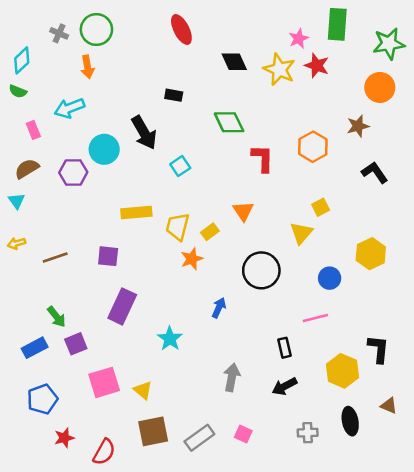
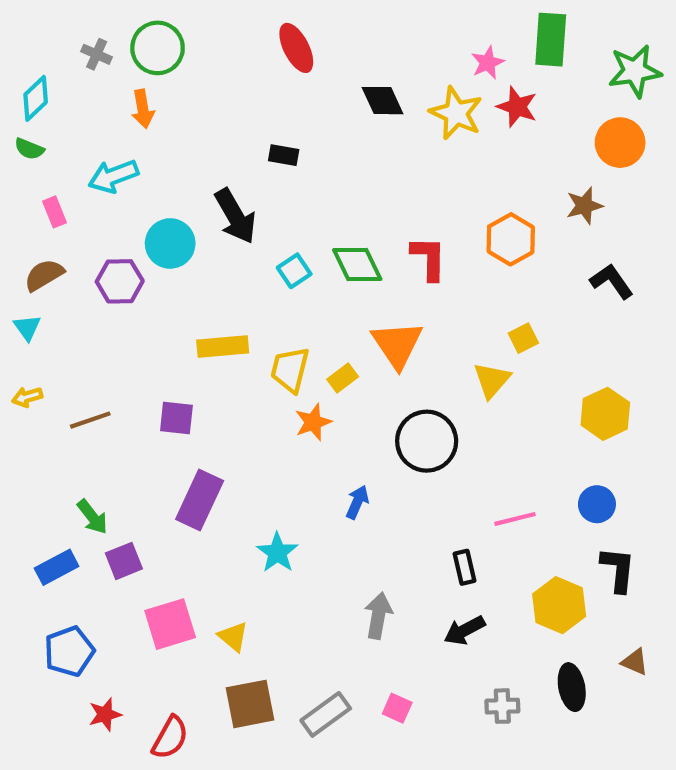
green diamond: (229, 122) -> (357, 265), moved
orange triangle: (243, 211) -> (397, 344), size x1.5
blue circle: (330, 278) -> (597, 504), moved

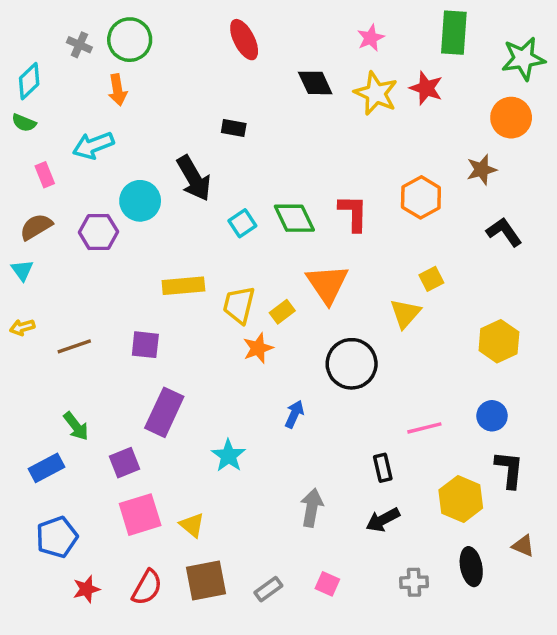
pink star: (488, 63) -> (371, 38), moved
purple square: (124, 561) -> (124, 463), moved
gray rectangle: (326, 714) -> (268, 589), size x0.7
red semicircle: (170, 738) -> (147, 587), moved

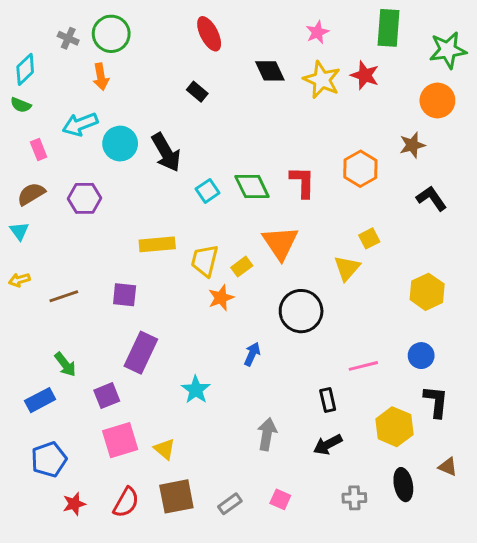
black rectangle: (234, 128) -> (197, 92), moved, turned 30
cyan circle: (140, 201) -> (120, 144), moved

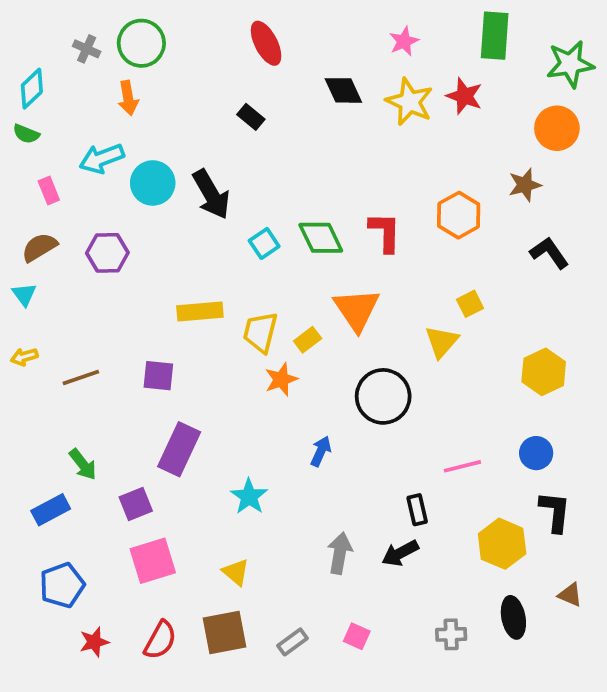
black arrow: (328, 445) -> (400, 553), moved
yellow triangle: (165, 449) -> (236, 572), moved

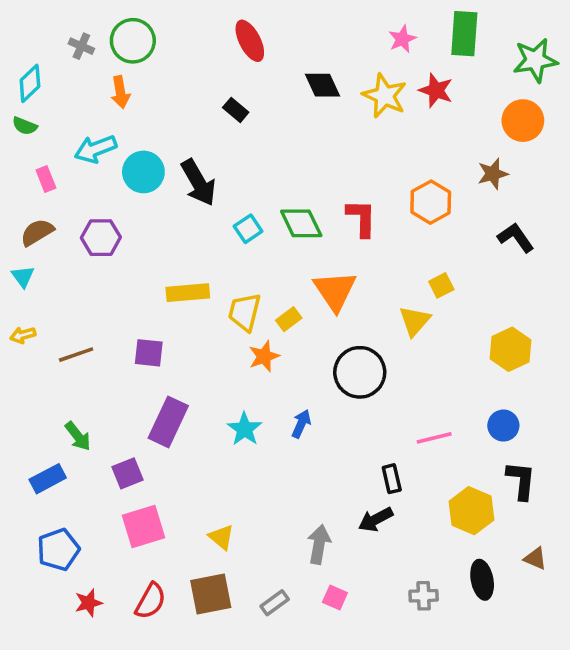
pink star: (404, 41) -> (402, 39), moved
cyan star: (249, 497) -> (245, 429), moved
gray arrow: (340, 553) -> (319, 544), moved

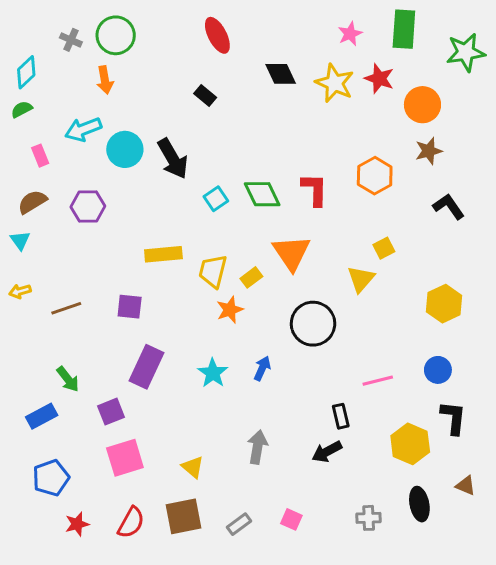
orange circle: (523, 121) -> (422, 105), moved
green semicircle: (25, 126) -> (22, 109), turned 130
gray arrow: (319, 544) -> (257, 447), moved

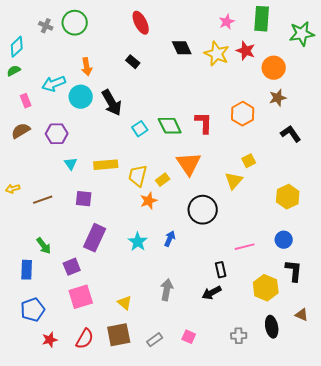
orange arrow: (105, 80) -> (87, 67), moved
cyan triangle: (20, 240) -> (71, 164), moved
blue rectangle: (42, 416) -> (27, 270), turned -60

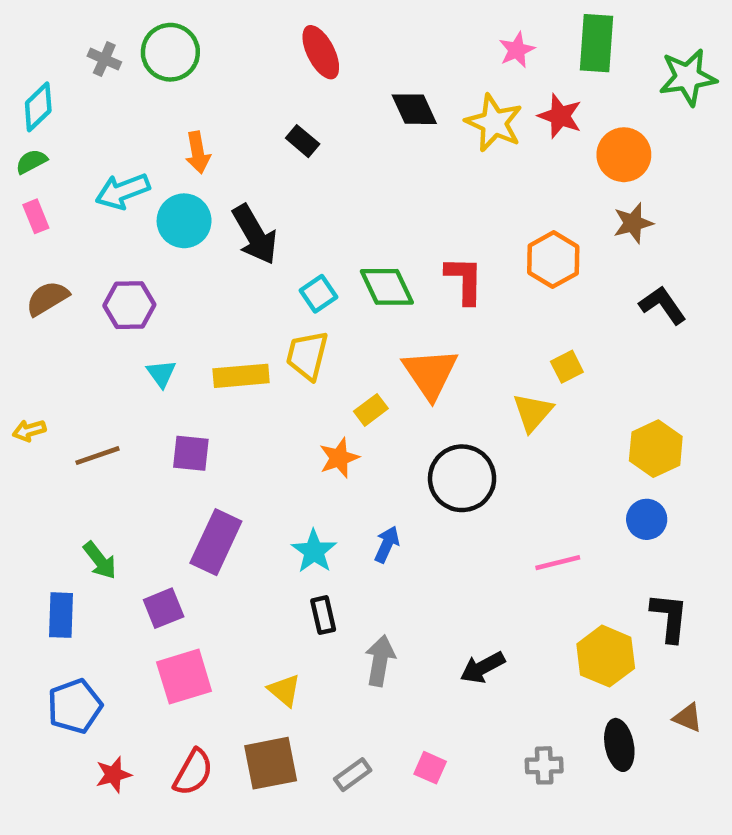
pink rectangle: (26, 101) -> (36, 216), moved
yellow trapezoid: (138, 176) -> (307, 355), moved
blue circle: (284, 240) -> (647, 519), moved
black rectangle: (221, 270) -> (323, 615), moved

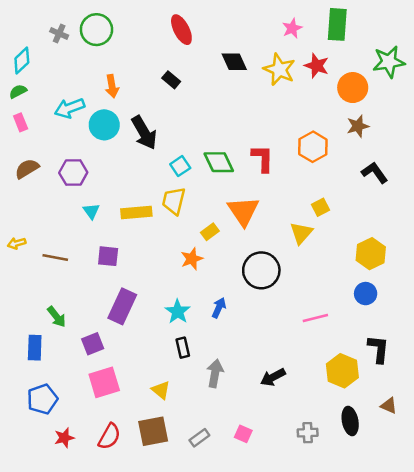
green star: (688, 77) -> (389, 62), moved
brown line: (97, 456) -> (55, 257), turned 30

